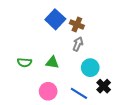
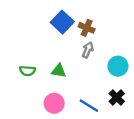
cyan circle: (90, 68) -> (118, 66), moved

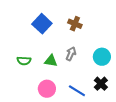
blue square: (62, 22) -> (42, 24), moved
gray arrow: (88, 50) -> (71, 54), moved

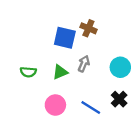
blue square: (42, 24) -> (65, 38), moved, turned -30
green triangle: (51, 61) -> (60, 72), turned -32

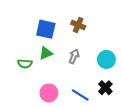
blue square: (65, 38) -> (46, 29), moved
green triangle: (60, 72) -> (46, 53), moved

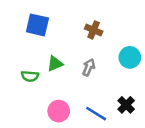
blue square: (46, 29) -> (37, 25), moved
cyan circle: (106, 59) -> (130, 57), moved

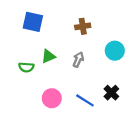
brown cross: (94, 30) -> (83, 26), turned -32

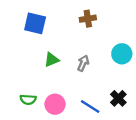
brown cross: (83, 26) -> (88, 19), moved
green semicircle: (26, 67) -> (28, 100), moved

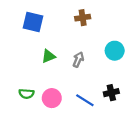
black cross: (118, 98) -> (111, 93), turned 32

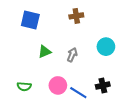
pink circle: (52, 98) -> (58, 85), moved

